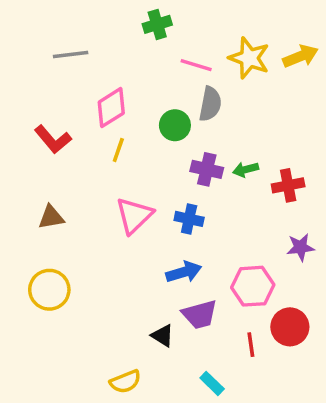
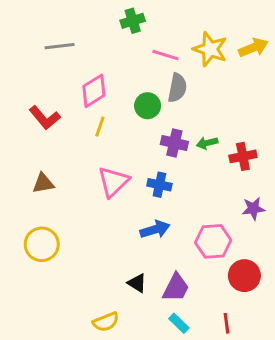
purple trapezoid: (200, 314) -> (176, 288), moved, turned -48
red line: (251, 345) -> (227, 323), moved

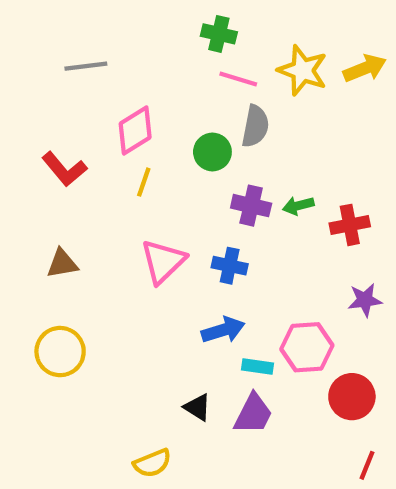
green cross: (133, 21) -> (219, 34), moved, turned 30
cyan rectangle: (179, 323) -> (258, 367), moved, turned -36
red line: (227, 323) -> (367, 465), moved, turned 30

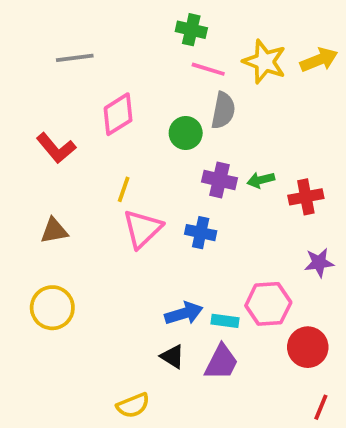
yellow line: (144, 182) -> (124, 189), moved
blue arrow: (223, 330) -> (184, 313), moved

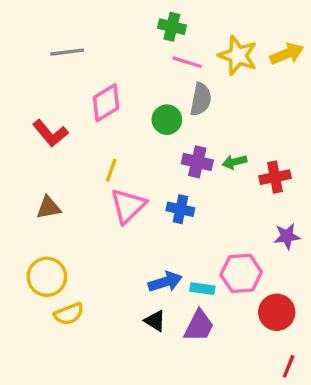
yellow semicircle: (133, 405) -> (69, 314), moved

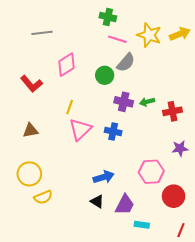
gray semicircle: (201, 99) -> (126, 63), turned 30
cyan rectangle: (202, 289) -> (142, 225), moved

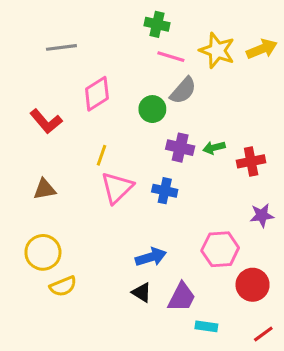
red line: (181, 230) -> (263, 334), turned 32

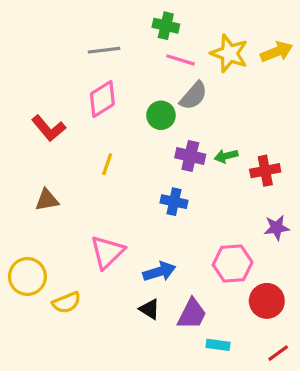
gray line: (61, 47) -> (104, 50), moved
pink triangle: (117, 188) -> (107, 252), moved
yellow circle: (43, 252) -> (27, 276), moved

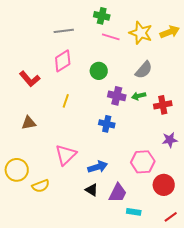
gray semicircle: (194, 96) -> (144, 70), moved

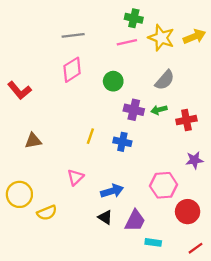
green cross: (102, 16) -> (134, 18), moved
pink line: (111, 37) -> (127, 42), turned -30
red L-shape: (30, 79) -> (19, 90), moved
yellow line: (66, 101) -> (90, 136), moved
pink triangle: (66, 155) -> (75, 177), size x0.7

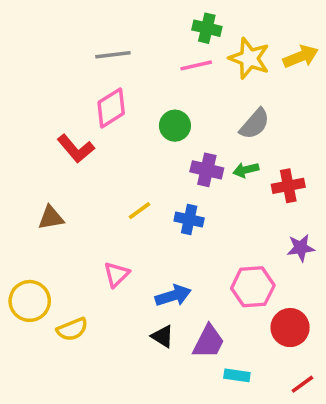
red L-shape: (19, 90) -> (76, 149), moved
yellow line: (90, 136) -> (139, 211), turned 35

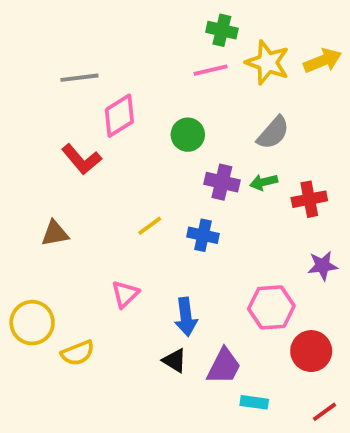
gray line: (113, 55) -> (80, 78), moved
blue arrow: (173, 296) -> (186, 317), turned 100

